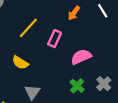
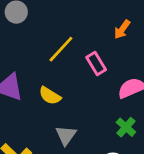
pink rectangle: (55, 39) -> (96, 64), turned -56

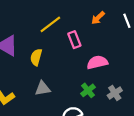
yellow semicircle: (50, 96) -> (36, 57), turned 63
gray triangle: (66, 135) -> (43, 89), turned 35

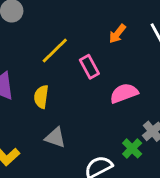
gray triangle: (43, 89) -> (55, 138), turned 35
green cross: (88, 90) -> (132, 148), moved

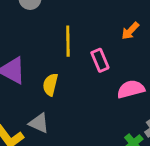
yellow line: (55, 50) -> (68, 41), turned -52
gray triangle: (55, 138) -> (39, 123), moved

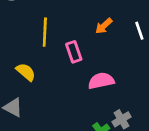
yellow semicircle: (50, 85) -> (26, 72), turned 114

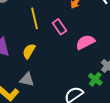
yellow semicircle: (26, 72) -> (29, 51), turned -84

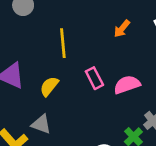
pink rectangle: (60, 27) -> (94, 78), moved

